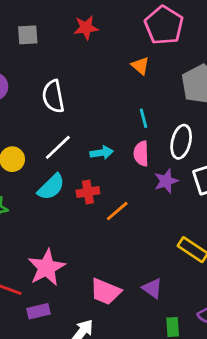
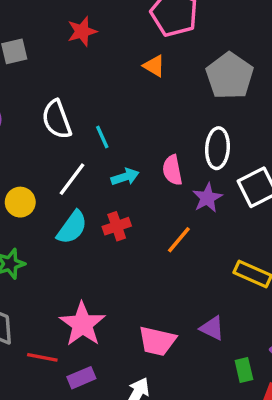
cyan line: (143, 118) -> (102, 137), moved
orange line: (117, 211) -> (179, 240), moved

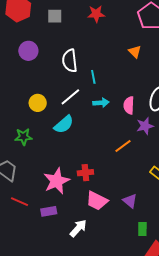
orange triangle: (154, 66) -> (135, 52), moved
red cross: (117, 226) -> (85, 173), moved
red line: (42, 357) -> (19, 202), moved

